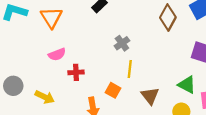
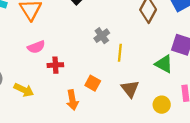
yellow line: (130, 69) -> (120, 53), moved
green triangle: (187, 85) -> (164, 64), moved

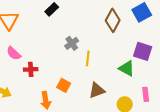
pink semicircle: (36, 47) -> (14, 53), turned 63
brown triangle: (130, 89) -> (97, 90), turned 48

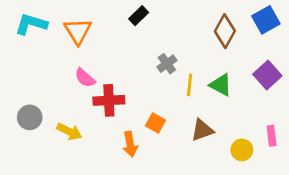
purple square: (143, 51) -> (267, 75), turned 30
green triangle: (127, 68) -> (221, 85), moved
red cross: (31, 69) -> (109, 100), size x1.5

